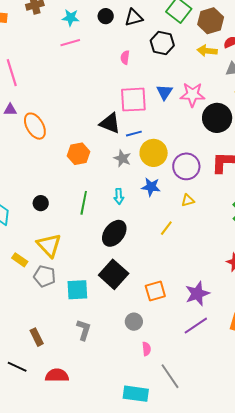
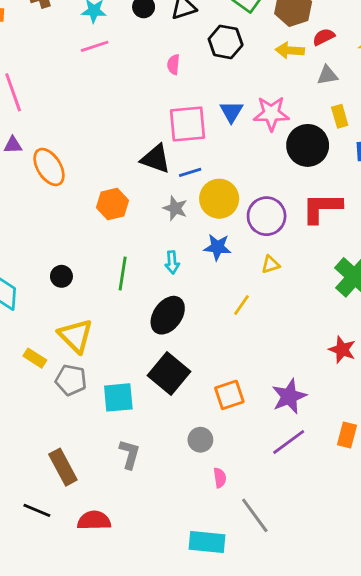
brown rectangle: (37, 337) -> (63, 467), size x1.4

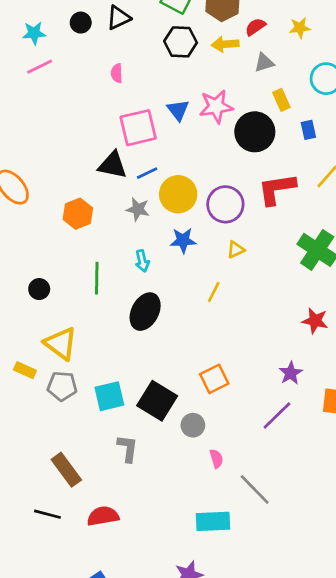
black hexagon: (226, 42) -> (181, 42), moved
black square: (169, 374) -> (157, 401), moved
purple star: (289, 396) -> (291, 373), moved, size x0.7

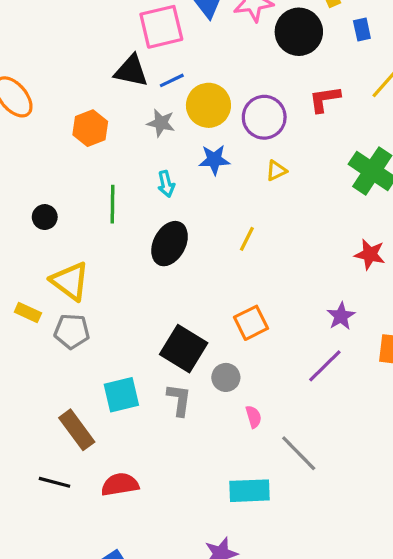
red L-shape: (277, 189) -> (325, 99), size x0.7
yellow line: (214, 292) -> (247, 239), moved
cyan square: (109, 396) -> (121, 395), moved
gray L-shape: (128, 448) -> (179, 400), moved

